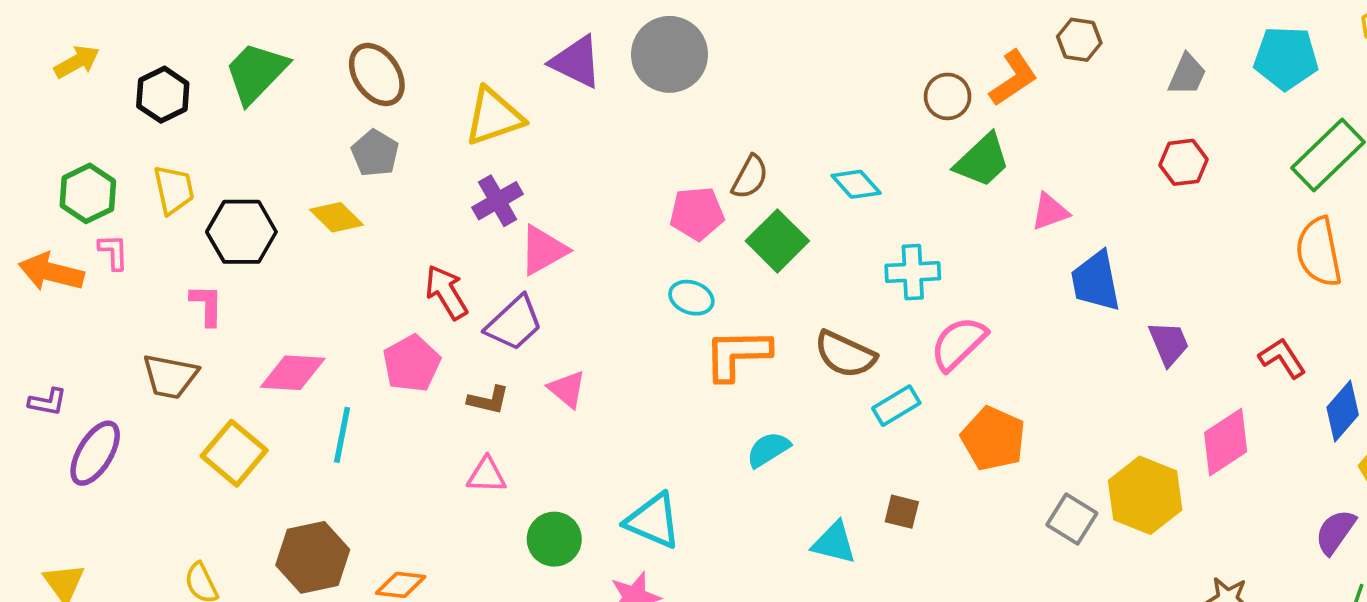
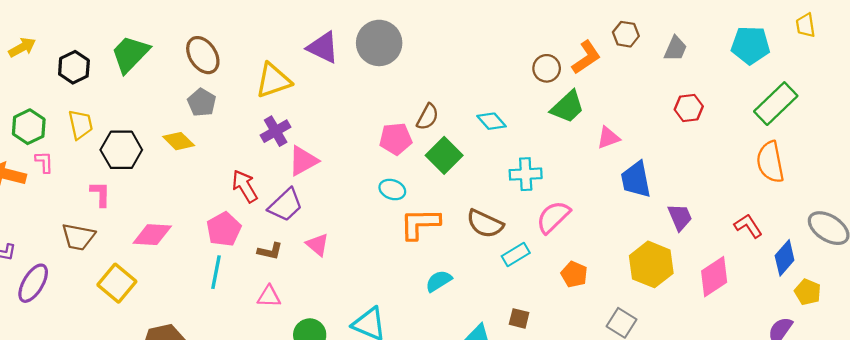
gray trapezoid: (1187, 75) -> (676, 48), moved
cyan line: (342, 435) -> (216, 272), moved
orange pentagon: (993, 439) -> (574, 274), size x0.7
yellow hexagon: (1145, 495) -> (651, 264), moved

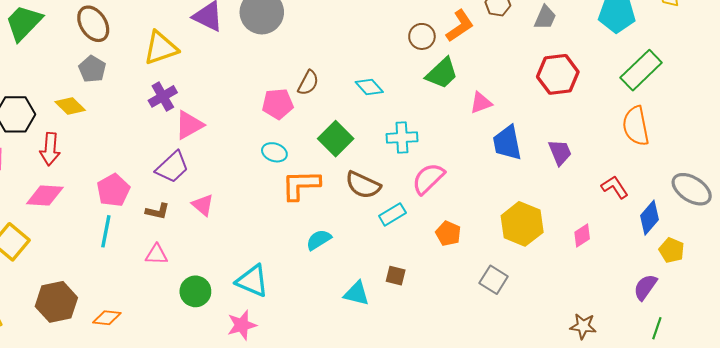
red hexagon: (689, 108) -> (558, 74), size x1.5
green square: (444, 155) -> (336, 139), moved
red arrow: (245, 186) -> (50, 149), moved, turned -144
purple trapezoid: (680, 217) -> (560, 152), moved
pink diamond: (714, 277) -> (582, 236), size x0.6

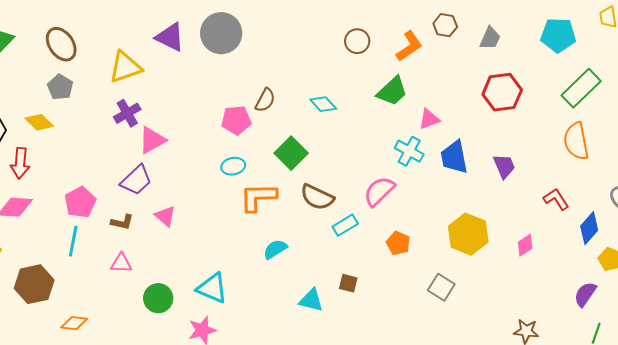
brown circle: (422, 36) -> (357, 41), moved
cyan cross: (402, 138) -> (409, 151), moved, turned 32
cyan ellipse: (274, 152) -> (233, 166), turned -30
brown hexagon: (56, 302) -> (34, 284), moved

